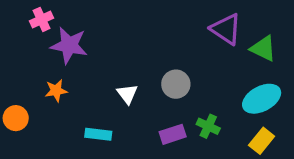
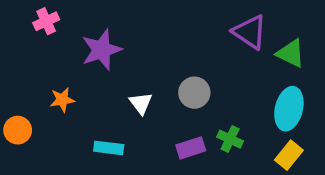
purple star: (69, 45) -> (102, 50), moved, turned -30
cyan ellipse: (262, 99) -> (289, 109), turned -48

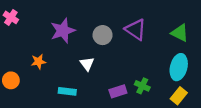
pink cross: (46, 21) -> (11, 17), moved, turned -32
purple triangle: (250, 32) -> (136, 30), moved
gray circle: (194, 93) -> (103, 35), moved

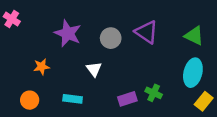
purple star: (63, 31) -> (68, 33), turned -30
orange circle: (11, 80) -> (30, 100), moved
yellow rectangle: (179, 96) -> (204, 101), moved

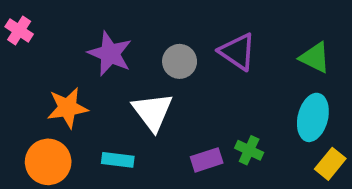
orange star: (42, 67) -> (67, 108), size x1.5
white triangle: (94, 69) -> (152, 112), size x1.6
orange circle: (30, 100) -> (48, 162), size x1.5

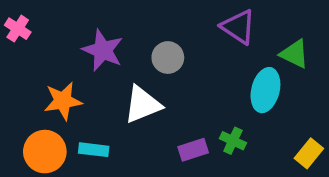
purple triangle: (238, 52) -> (238, 27), moved
white triangle: (152, 112) -> (142, 105), turned 45
cyan ellipse: (313, 117) -> (265, 90), moved
cyan rectangle: (118, 160) -> (94, 150), moved

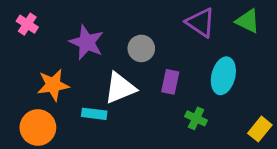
pink cross: (18, 29) -> (27, 24), moved
green triangle: (294, 54) -> (248, 21), moved
cyan rectangle: (94, 150) -> (94, 114), moved
purple rectangle: (193, 150) -> (170, 82), moved, turned -60

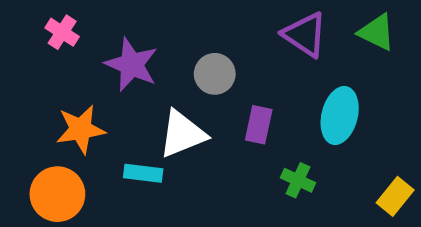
pink cross: (27, 24) -> (62, 32), moved

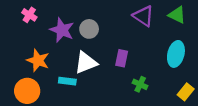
gray circle: (215, 74) -> (89, 29), moved
cyan ellipse: (340, 115) -> (176, 54), moved
orange star: (81, 129) -> (38, 60), turned 30

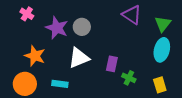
green triangle: (177, 15) -> (163, 24), moved, turned 42
purple rectangle: (122, 58) -> (112, 64), moved
cyan rectangle: (67, 81) -> (60, 84), moved
yellow rectangle: (186, 92) -> (160, 85), moved, turned -56

